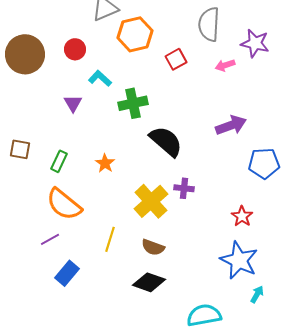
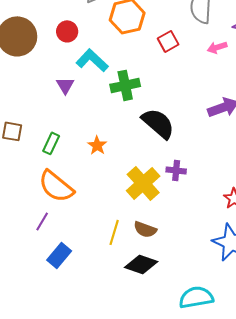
cyan L-shape: (100, 78) -> (92, 60), size x1.4
purple line: (50, 239) -> (42, 221), turned -30
yellow line: (110, 239) -> (114, 232), moved

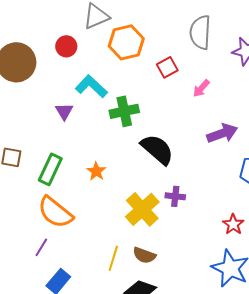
red circle: (67, 31) -> (66, 46), moved
pink arrow: (217, 47) -> (201, 88), moved, turned -30
green rectangle: (51, 143) -> (50, 169), size x1.4

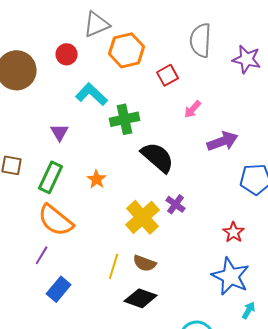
pink arrow: (201, 88) -> (193, 109), moved
purple triangle: (64, 111) -> (60, 132), moved
purple cross: (175, 196) -> (176, 204), turned 30

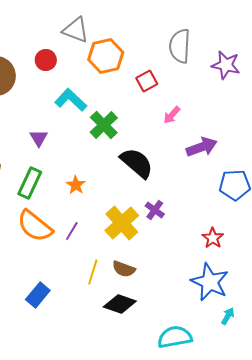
gray triangle: (97, 24) -> (76, 30), turned 44
green cross: (125, 119) -> (104, 125), turned -32
purple line: (42, 255) -> (72, 231), moved

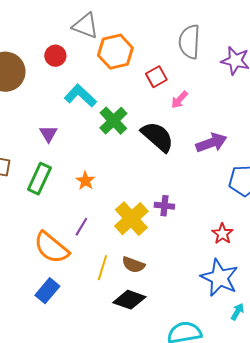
pink arrow: (172, 115) -> (179, 100), moved
black semicircle: (137, 163) -> (157, 137), moved
purple cross: (155, 210) -> (164, 206), turned -30
orange semicircle: (35, 226) -> (51, 248), moved

